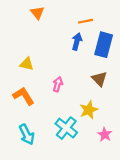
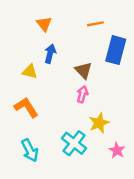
orange triangle: (37, 13) -> (44, 24), moved
blue arrow: (77, 42) -> (50, 54), moved
brown triangle: (99, 79) -> (84, 70), moved
pink arrow: (58, 84) -> (82, 94), moved

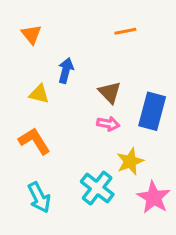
orange triangle: (44, 24) -> (31, 34), moved
blue rectangle: (116, 50) -> (152, 111), moved
pink arrow: (82, 94) -> (108, 124), turned 84
pink star: (117, 150) -> (154, 197), size x1.5

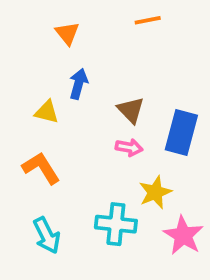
orange line: (125, 31) -> (148, 20), moved
orange triangle: (31, 34) -> (67, 33), moved
cyan cross: (97, 188) -> (116, 224), turned -32

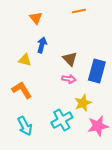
cyan cross: (116, 224) -> (62, 120), turned -35
pink star: (183, 235) -> (98, 126), turned 30

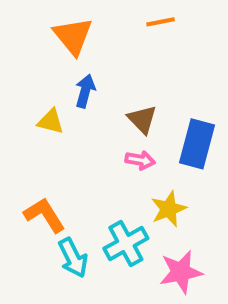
orange triangle: (36, 18) -> (73, 36), size x1.5
orange L-shape: (22, 90) -> (45, 215), moved
cyan arrow: (25, 126) -> (73, 258), moved
pink star: (98, 126) -> (181, 272), moved

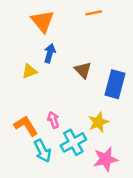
yellow triangle: (51, 121) -> (29, 71), turned -35
pink arrow: (140, 160) -> (53, 120), moved, turned -119

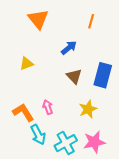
orange line: (94, 13) -> (91, 21), moved, turned -64
blue arrow: (50, 53) -> (69, 48), moved, turned 35
brown triangle: (83, 70) -> (74, 76), moved
cyan cross: (73, 142) -> (66, 143), moved

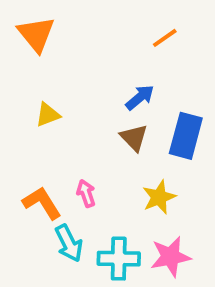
orange triangle: (38, 19) -> (36, 34), moved
orange line: (91, 21) -> (165, 38), turned 40
blue arrow: (69, 48) -> (140, 97), moved
cyan cross: (66, 143) -> (119, 259), turned 30

